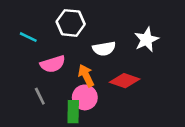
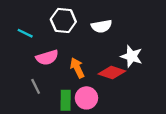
white star: (146, 40) -> (132, 56), moved, turned -30
white semicircle: (104, 49) -> (102, 26), moved
pink circle: (85, 97) -> (86, 98), moved

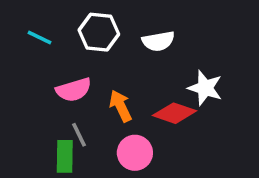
cyan line: (25, 33) -> (39, 38), moved
gray line: (36, 86) -> (79, 135), moved
green rectangle: (66, 100) -> (65, 156), moved

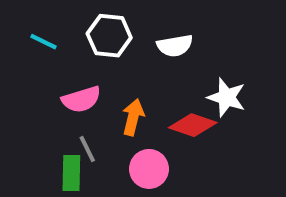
orange arrow: (120, 106) -> (133, 117), turned 40

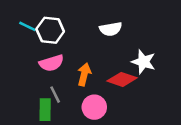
white hexagon: (109, 36) -> (50, 30), moved

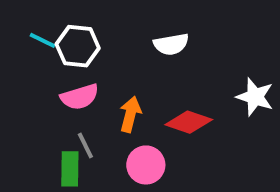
white star: (143, 62) -> (255, 97), moved

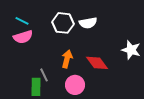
white hexagon: (78, 46) -> (63, 23), moved
pink semicircle: (80, 97) -> (23, 37), moved
red diamond: (189, 122) -> (97, 63), turned 35

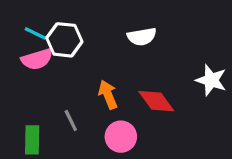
white hexagon: (63, 23) -> (64, 40), moved
orange arrow: (67, 59) -> (108, 95), turned -36
green rectangle: (36, 87) -> (32, 140), moved

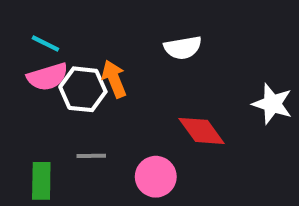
white hexagon: (64, 40) -> (83, 89), moved
orange arrow: (108, 95) -> (114, 79), moved
gray line: (71, 120) -> (91, 156), turned -65

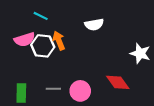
cyan line: (45, 43) -> (41, 16), moved
red diamond: (202, 131) -> (118, 82), moved
gray line: (91, 156) -> (53, 89), moved

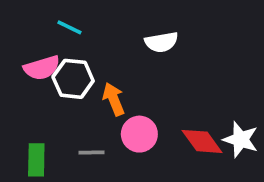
orange arrow: (59, 41) -> (114, 99), moved
white star: (140, 53) -> (241, 140), moved
pink circle: (80, 91) -> (139, 134), moved

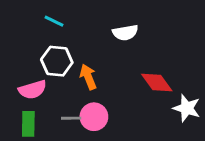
pink semicircle: (42, 68) -> (33, 90), moved
pink circle: (139, 134) -> (94, 117), moved
red diamond: (202, 141) -> (157, 83), moved

